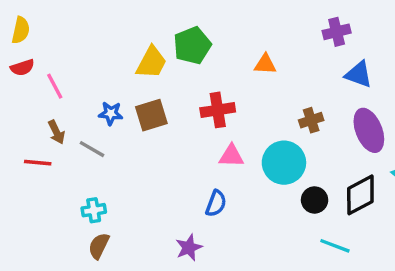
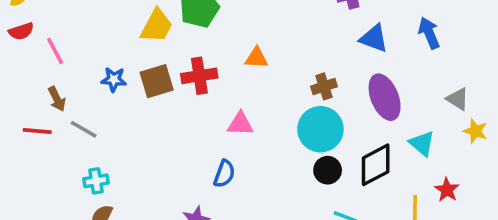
orange triangle: (265, 64) -> (256, 58), moved
red cross: (218, 110) -> (199, 76), moved
gray line: (92, 149) -> (84, 129), moved
cyan circle: (284, 163) -> (320, 129), moved

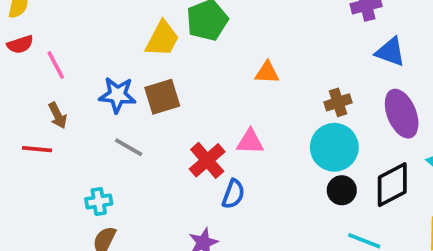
red cross: (199, 76) -> (207, 160), moved, turned -32
blue star: (114, 79) -> (117, 95), size x1.4
gray line: (84, 129) -> (129, 147), moved

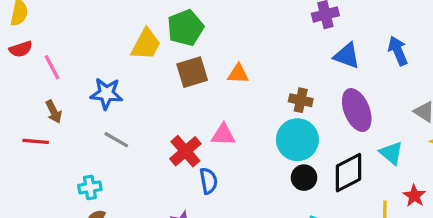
brown square: (162, 97) -> (192, 72), moved
brown cross: (338, 102) -> (301, 100), turned 30
blue semicircle: (233, 194) -> (208, 181), turned -30

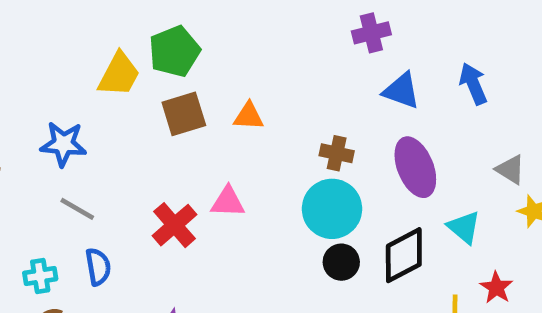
blue semicircle: (208, 181) -> (98, 267), moved

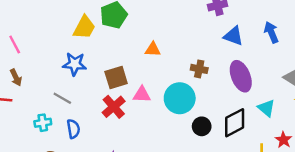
brown square: (184, 114) -> (116, 77), moved
blue star: (63, 144) -> (75, 64), moved
cyan circle: (332, 209) -> (180, 98), moved
cyan cross: (40, 276) -> (43, 123), moved

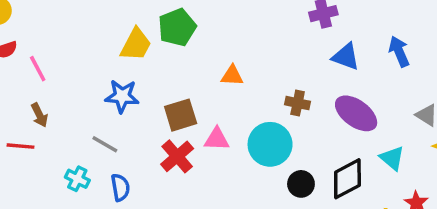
purple ellipse: (241, 76) -> (356, 113), turned -32
cyan cross: (43, 123) -> (77, 179), turned 35

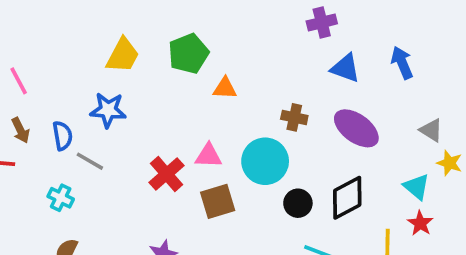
green pentagon: (177, 27) -> (188, 54), moved
brown square: (181, 115) -> (218, 201), moved
cyan triangle: (392, 158) -> (417, 187), moved
blue semicircle: (120, 187) -> (62, 136), moved

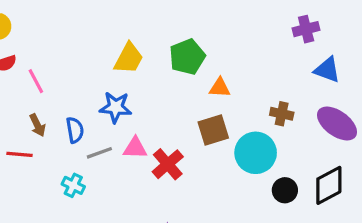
pink triangle: (209, 156) -> (135, 148), moved
gray line: (90, 161) -> (99, 153), turned -50
brown square: (218, 201) -> (213, 130), moved

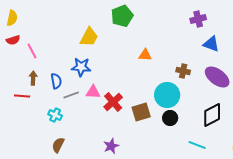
green pentagon: (187, 57) -> (122, 16), moved
brown arrow: (37, 125) -> (33, 78), turned -152
brown square: (213, 130) -> (141, 112), moved
black circle: (285, 190) -> (170, 118), moved

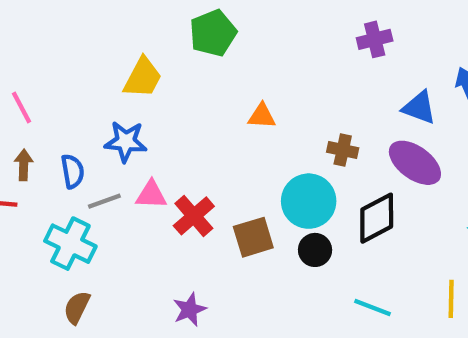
blue triangle: (211, 44) -> (419, 107), moved
cyan cross: (55, 115) -> (70, 244), size x1.6
black diamond: (212, 115) -> (377, 218), moved

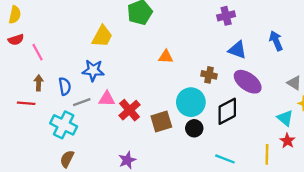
blue triangle: (419, 107) -> (237, 50), moved

